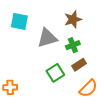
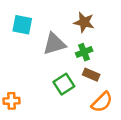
brown star: (73, 19) -> (84, 22), turned 30
brown rectangle: (79, 65) -> (91, 75), turned 56

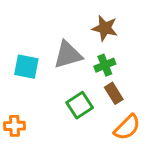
cyan square: (22, 25) -> (26, 67), moved
brown rectangle: (91, 75) -> (114, 93), turned 35

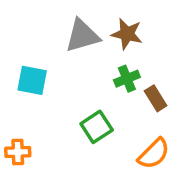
gray triangle: (68, 55) -> (82, 36), moved
brown rectangle: (114, 93) -> (156, 98), moved

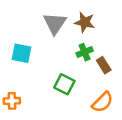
gray triangle: (82, 36) -> (55, 23), turned -40
green square: (97, 127) -> (64, 84), turned -30

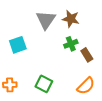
cyan square: (21, 53) -> (18, 45), turned -30
green square: (64, 84) -> (44, 84), moved

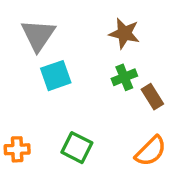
gray triangle: (46, 20) -> (38, 35), moved
cyan square: (18, 45) -> (56, 76), moved

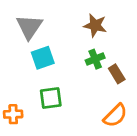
green square: (77, 148) -> (51, 98), moved, turned -35

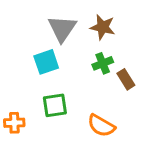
gray triangle: (29, 27) -> (62, 29), moved
orange semicircle: (115, 115) -> (101, 126), moved, turned 75

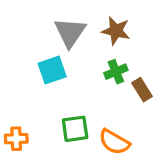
green square: (55, 105) -> (75, 129), moved

